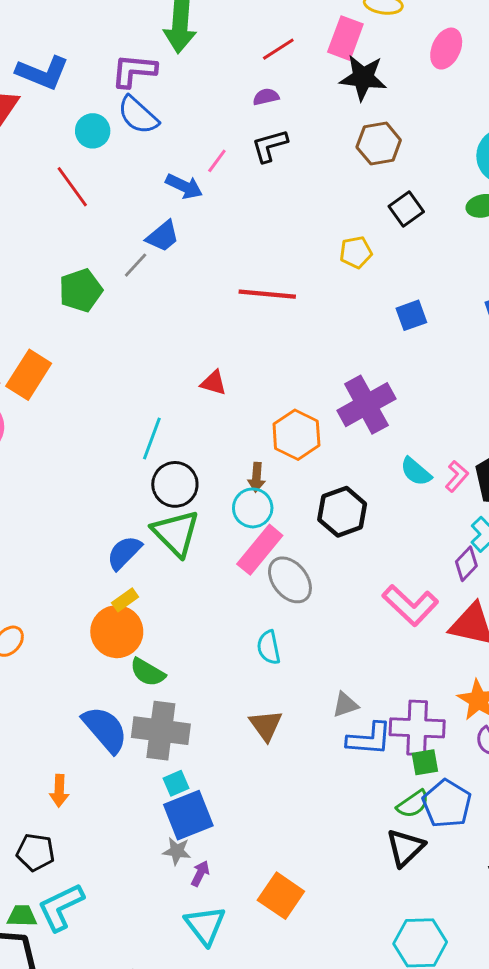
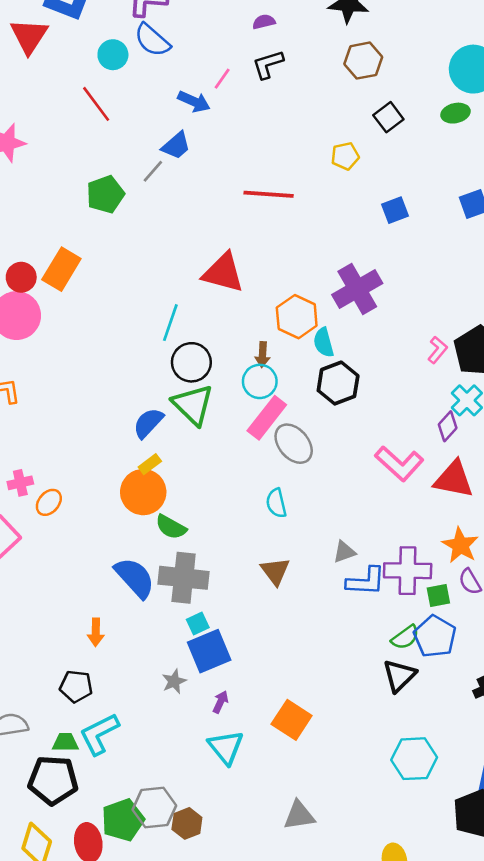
red triangle: (214, 383) -> (223, 273), size x1.8
cyan semicircle: (416, 472) -> (324, 342), moved, turned 36
green square: (425, 762) -> (438, 595), moved
gray star: (177, 851) -> (174, 681), moved, turned -30

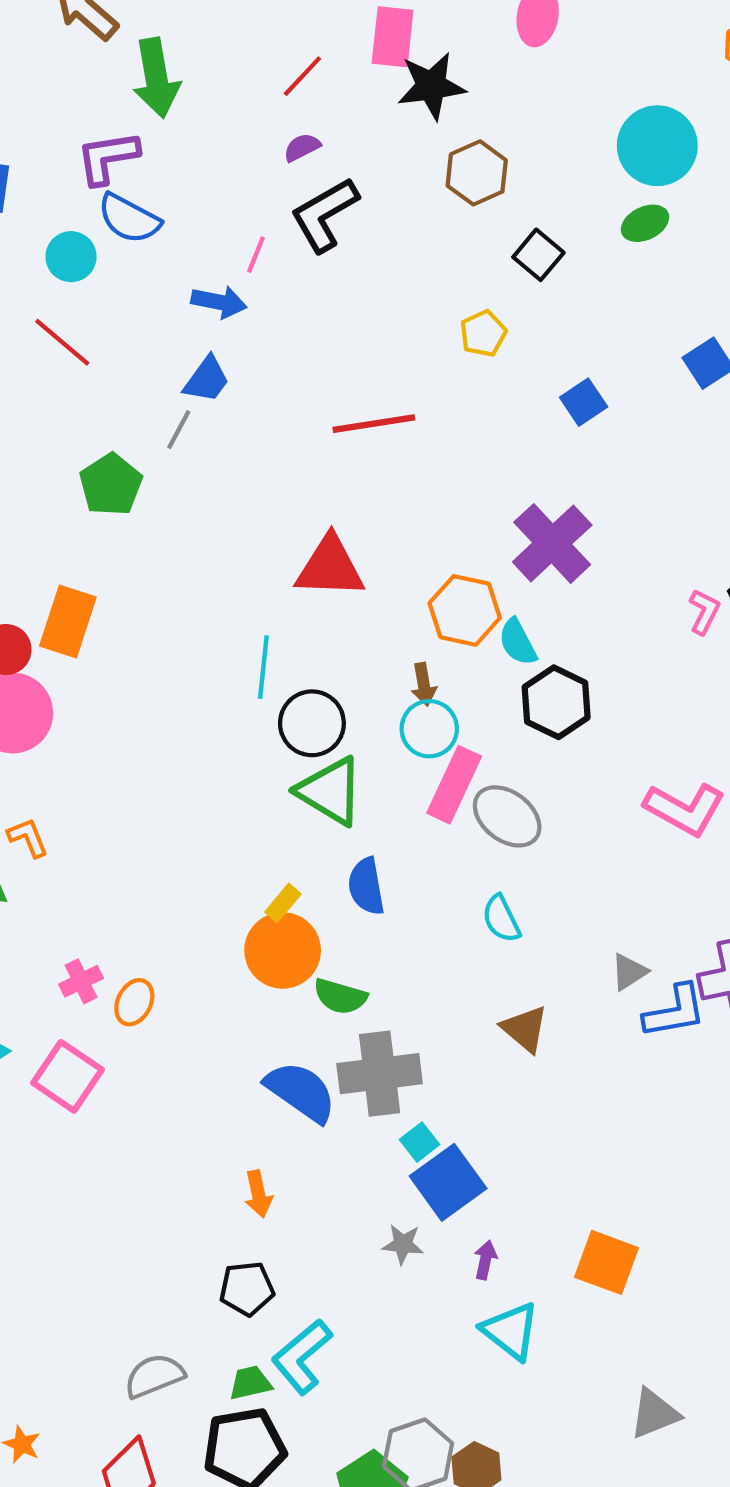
black L-shape: (268, 64) -> (324, 215), size x1.4
blue semicircle: (148, 423) -> (366, 886), moved, turned -40
gray star: (174, 681) -> (403, 1244), turned -30

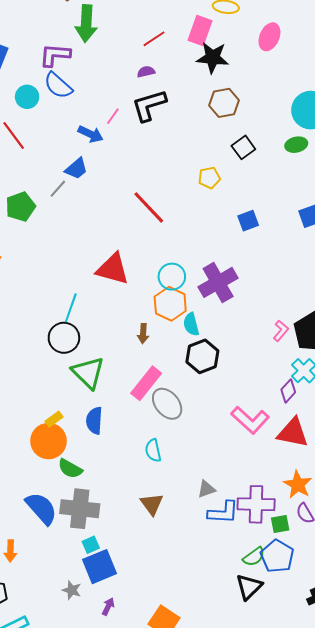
red line: (374, 424) -> (149, 207), turned 42
black circle: (312, 723) -> (64, 338), moved
cyan circle: (429, 729) -> (172, 277), moved

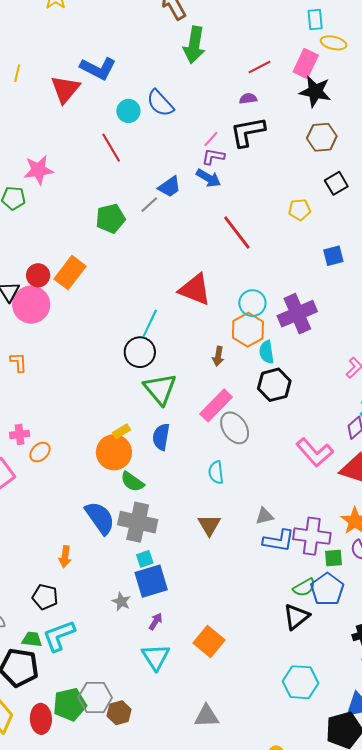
purple L-shape: (55, 55) -> (213, 157), moved, size x0.7
blue arrow: (91, 134) -> (208, 178), moved

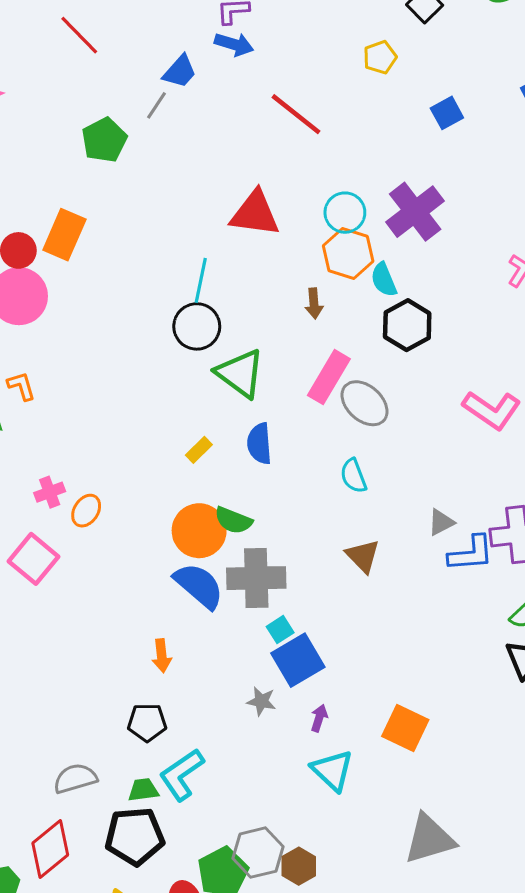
orange circle: (114, 452) -> (199, 531), moved
gray triangle: (207, 716) -> (429, 839), size x1.4

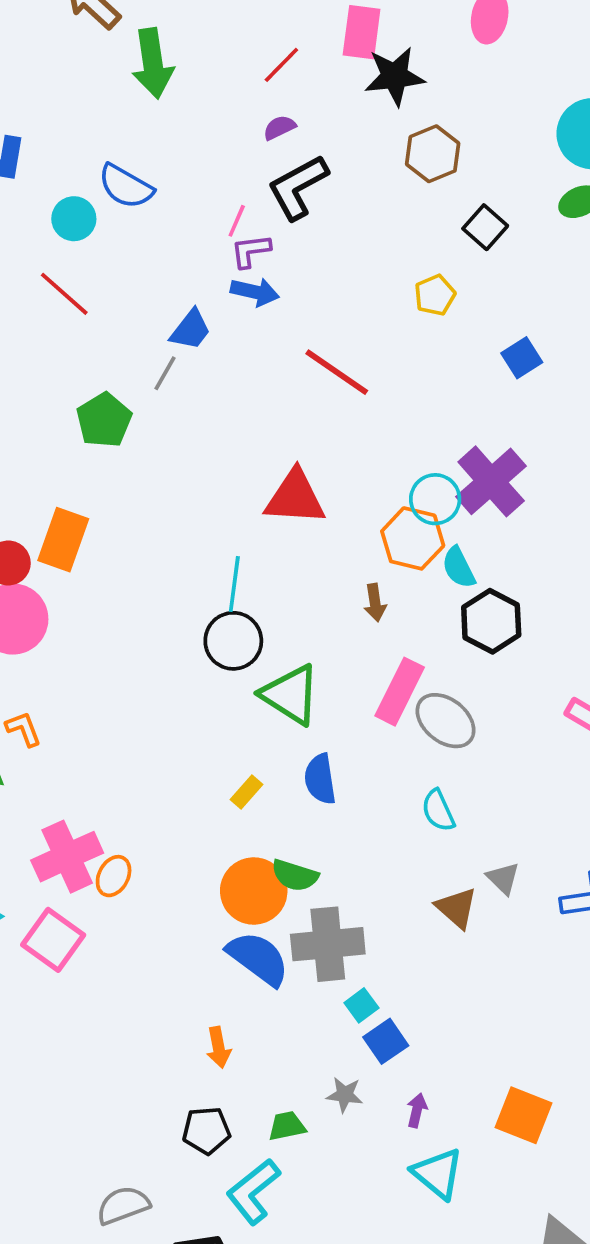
cyan circle: (345, 213) -> (435, 499), moved
pink cross: (50, 492) -> (67, 857), size x1.8
gray triangle: (441, 522) -> (503, 878), moved, turned -44
blue square: (298, 660) -> (386, 1041), size x0.7
green trapezoid: (143, 790) -> (287, 1126), moved

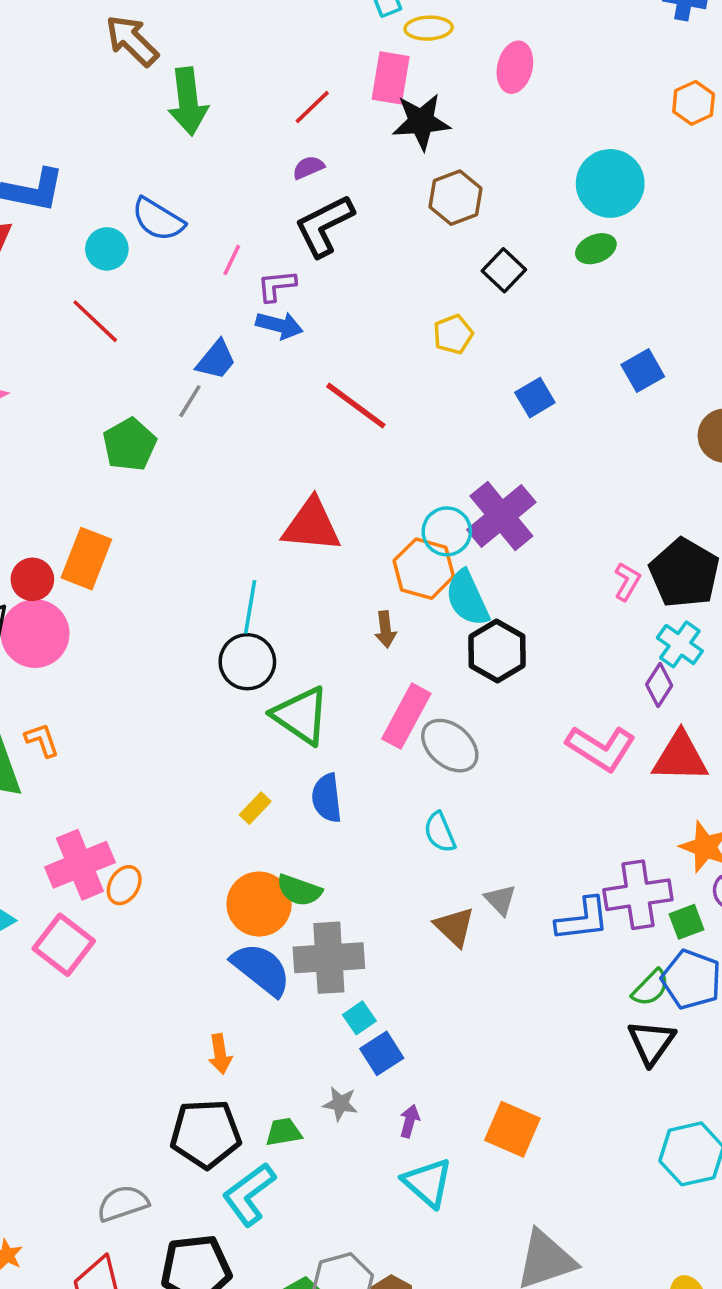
pink line: (237, 221) -> (232, 260), moved
cyan semicircle: (459, 567) -> (467, 598), size x1.4
black pentagon: (206, 1131) -> (206, 1134), size x1.5

